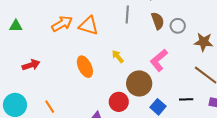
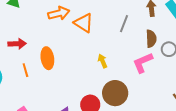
pink L-shape: (159, 60) -> (143, 63), moved
orange ellipse: (85, 67) -> (47, 58), moved
orange line: (50, 107) -> (25, 70), moved

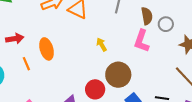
pink L-shape: (143, 63) -> (142, 41), turned -40

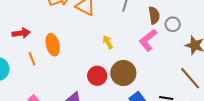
pink L-shape: (142, 41) -> (148, 40), turned 30
red circle: (95, 89) -> (97, 76), moved

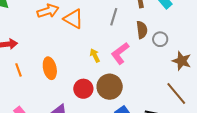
pink L-shape: (148, 40) -> (120, 53), moved
orange ellipse: (53, 45) -> (50, 68), moved

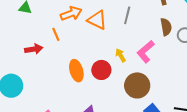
gray line: (114, 17) -> (127, 15), moved
orange line: (19, 70) -> (56, 34), moved
red circle: (83, 89) -> (101, 70), moved

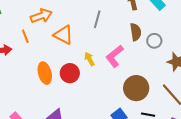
orange triangle: (97, 20) -> (63, 35), moved
brown circle: (137, 85) -> (136, 88), moved

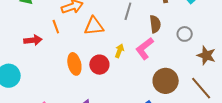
brown semicircle: (136, 32) -> (155, 24), moved
orange triangle: (63, 35) -> (94, 26), turned -35
yellow arrow: (89, 59) -> (119, 51), turned 48

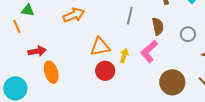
orange triangle: (94, 26) -> (100, 47), moved
orange line: (56, 27) -> (17, 26), moved
orange ellipse: (74, 64) -> (51, 72), moved

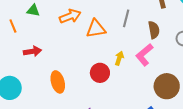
green triangle: (28, 10) -> (33, 10), moved
orange triangle: (100, 47) -> (96, 29), moved
orange ellipse: (51, 72) -> (58, 82), moved

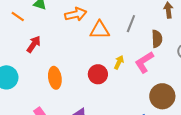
orange line: (13, 26) -> (18, 16), turned -40
red arrow: (32, 51) -> (34, 44), turned -54

